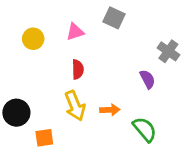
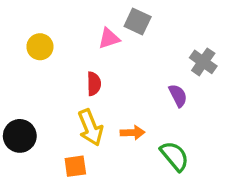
pink triangle: (75, 32) -> (109, 38), moved
orange square: (44, 138) -> (75, 166), moved

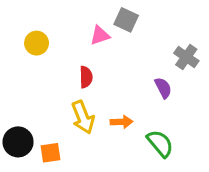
black circle: (20, 136) -> (18, 142), moved
orange square: (75, 166) -> (50, 153), moved

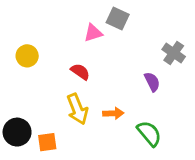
yellow circle: (37, 43) -> (27, 56), moved
red semicircle: (86, 77) -> (80, 72), turned -54

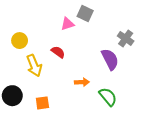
purple semicircle: (152, 82) -> (110, 59), size x1.5
yellow arrow: (77, 109) -> (34, 65), moved
orange square: (47, 142) -> (42, 103), moved

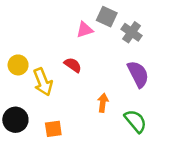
gray cross: (126, 38) -> (132, 32), moved
yellow circle: (20, 41) -> (18, 65), moved
orange arrow: (82, 82) -> (103, 103), turned -80

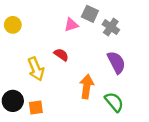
yellow circle: (18, 65) -> (13, 25), moved
orange arrow: (103, 103) -> (87, 87), size x1.5
orange square: (53, 129) -> (36, 108), moved

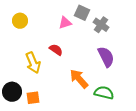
yellow circle: (13, 25) -> (20, 21), moved
orange arrow: (87, 87) -> (79, 79), turned -50
green semicircle: (114, 102) -> (104, 93), turned -36

